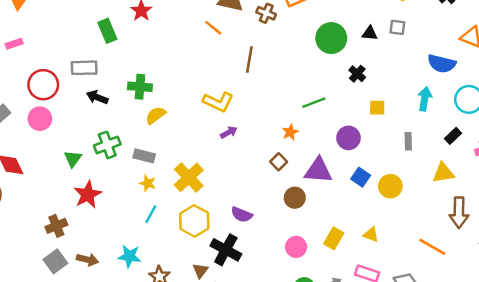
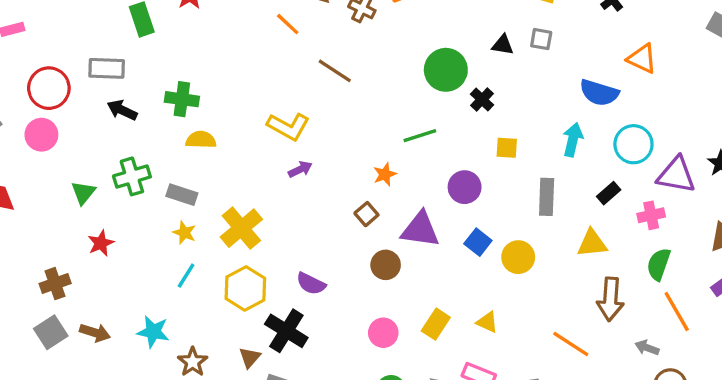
green circle: (331, 38) -> (446, 70), moved
brown line: (249, 59) -> (335, 71), turned -70
yellow semicircle: (156, 115) -> (201, 140), turned 35
gray rectangle: (408, 141) -> (547, 197), size x1.5
red star: (88, 195) -> (101, 243), size x0.7

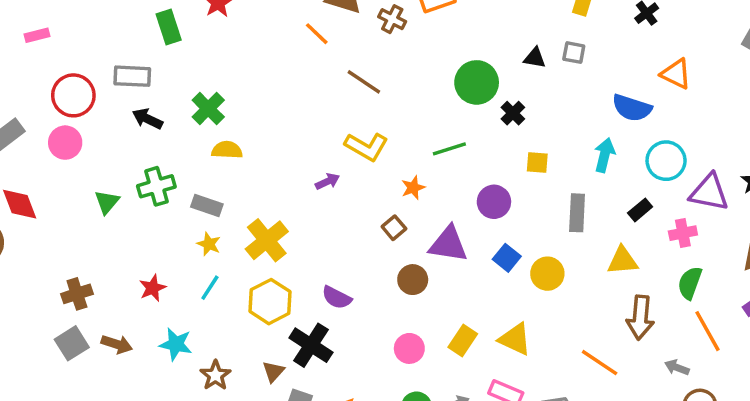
green cross: (182, 99) -> (208, 109), turned 36
yellow L-shape: (288, 126) -> (366, 147), moved
red star: (101, 243) -> (153, 288), moved
yellow triangle: (487, 322) -> (515, 339), size x1.5

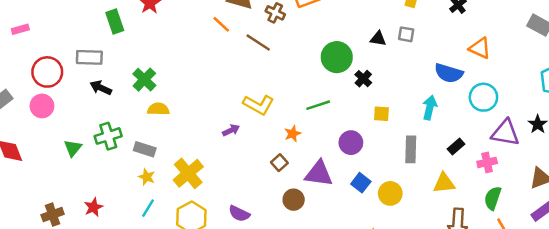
brown line: (364, 82) -> (258, 42), moved
cyan circle: (666, 161) -> (483, 97), moved
red star: (153, 288) -> (93, 207), moved

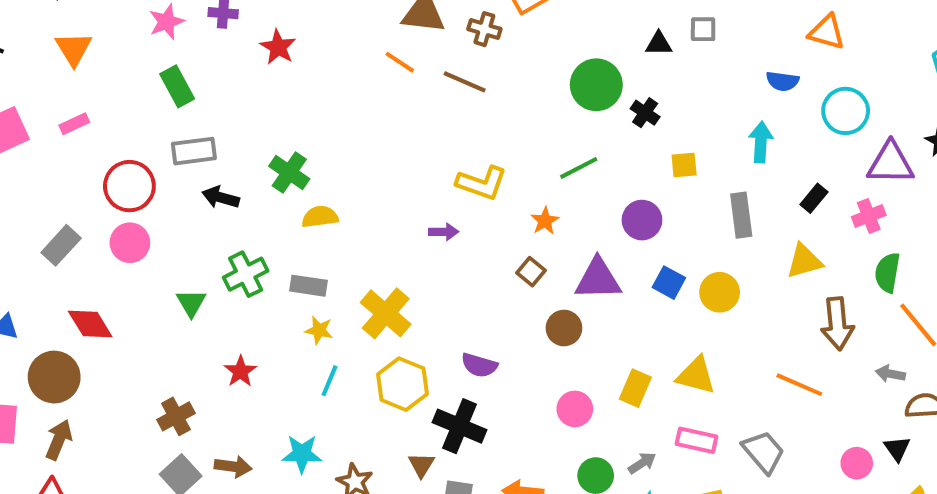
green rectangle: (115, 21) -> (177, 86), moved
blue semicircle: (449, 73) -> (783, 81), size x0.7
purple arrow: (231, 130) -> (444, 232), turned 35
red star: (93, 207) -> (240, 371), moved

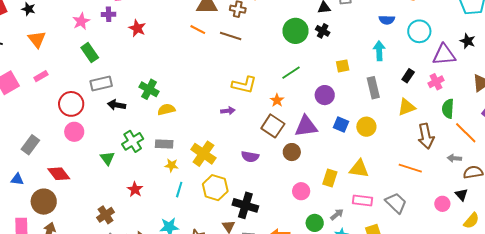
black cross: (645, 113) -> (323, 31), moved
gray rectangle: (61, 245) -> (30, 145), moved
brown square: (531, 272) -> (273, 126), size x1.6
purple semicircle: (479, 365) -> (250, 157), moved

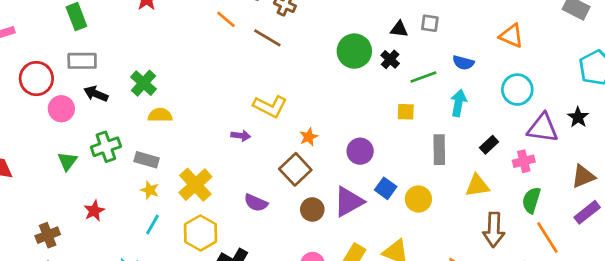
blue semicircle: (387, 20) -> (463, 63), moved
green line: (291, 73) -> (423, 77), moved
purple circle: (325, 95) -> (360, 151), moved
purple triangle: (306, 126) -> (349, 202), moved, turned -35
pink circle: (74, 132) -> (61, 109), moved

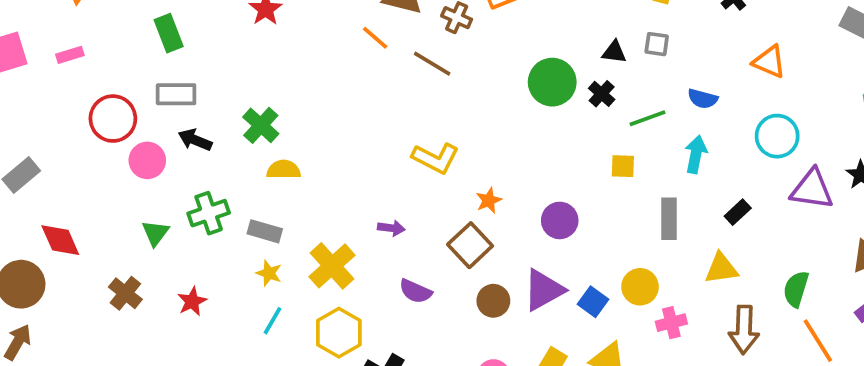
purple arrow: (241, 136) -> (391, 228), moved
pink cross: (524, 161) -> (671, 323), moved
blue square: (386, 188) -> (593, 302), moved
brown cross: (48, 235) -> (125, 293), moved, turned -30

